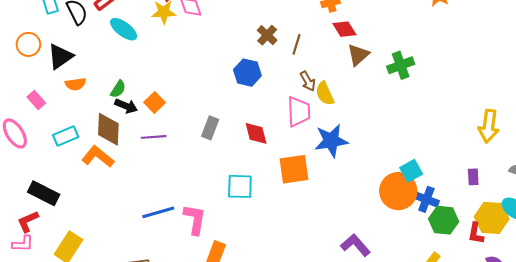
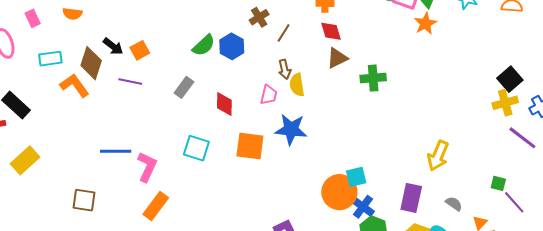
green semicircle: (118, 89) -> (204, 45), moved, size x1.4
pink trapezoid: (299, 112) -> (269, 95), size x0.7
purple rectangle: (473, 177) -> (411, 198), size x1.8

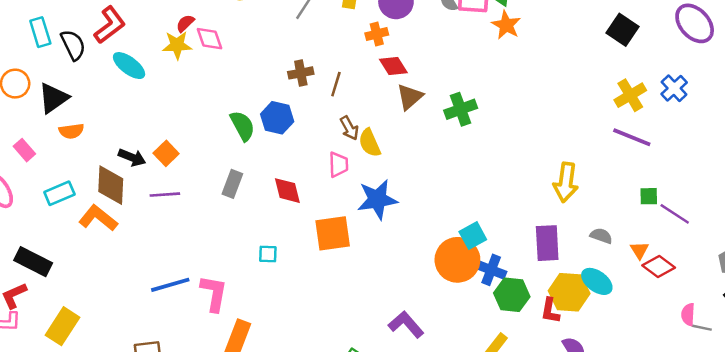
brown cross: (259, 17) -> (301, 73), turned 36
green semicircle: (204, 45) -> (242, 126), turned -60
black square: (510, 79) -> (622, 30), moved
purple line: (522, 138) -> (632, 137), moved
cyan square: (196, 148) -> (268, 254), size x0.6

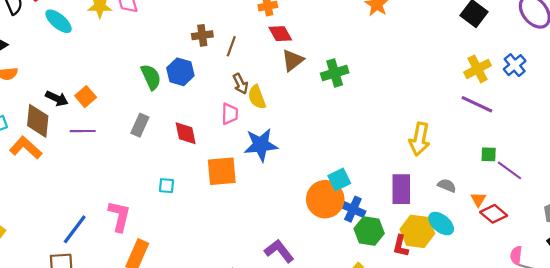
blue line: (170, 285) -> (75, 229), moved, turned -40

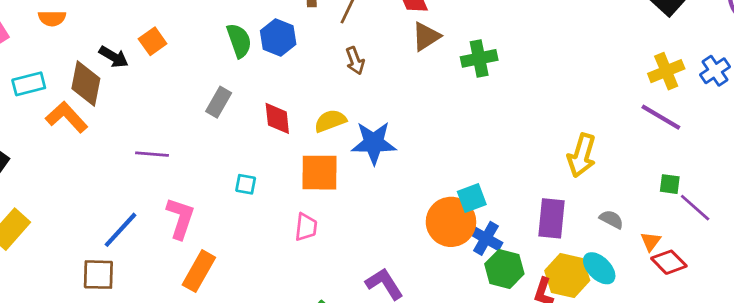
orange square: (86, 97) -> (153, 41), moved
yellow semicircle: (257, 97) -> (330, 121), moved, turned 85
pink trapezoid: (230, 114) -> (306, 227), moved
purple line: (83, 131) -> (152, 154), moved

